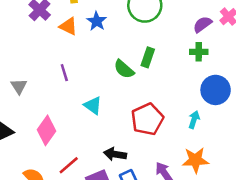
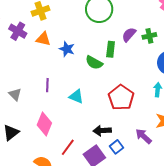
blue star: (97, 21) -> (67, 49), moved
purple semicircle: (202, 24) -> (129, 35), moved
purple line: (64, 73) -> (47, 85), moved, turned 32

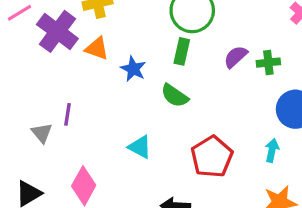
purple cross: (18, 31) -> (57, 31), size x1.4
green rectangle: (111, 49) -> (182, 51), moved
purple line: (47, 85) -> (67, 114), moved

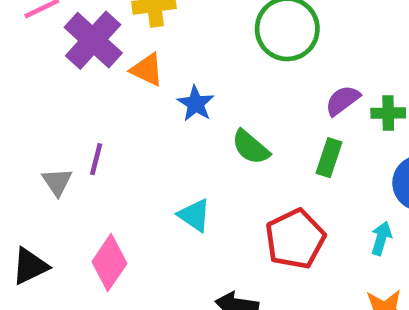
green rectangle: (182, 51) -> (329, 158), moved

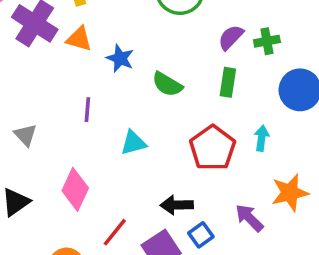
purple line: (96, 159) -> (87, 110), moved
cyan triangle: (194, 215) -> (133, 143), turned -40
cyan arrow: (381, 238) -> (262, 138), moved

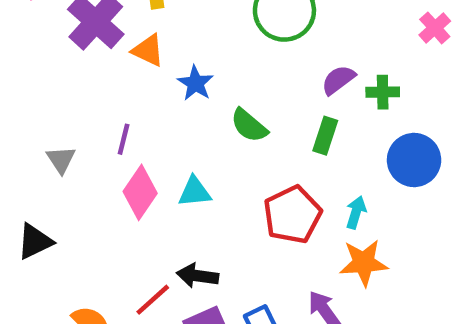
purple line: (87, 110) -> (124, 139), moved
pink diamond: (75, 189) -> (140, 192), moved
orange star: (290, 193) -> (364, 263), moved
black arrow: (177, 205) -> (198, 276), moved

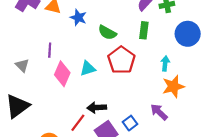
red pentagon: (292, 215) -> (121, 60), moved
black triangle: (35, 241) -> (17, 106), size x1.4

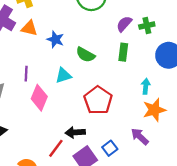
red pentagon: (121, 60) -> (98, 100), moved
cyan triangle: (88, 68) -> (63, 75), moved

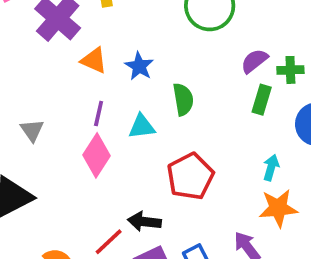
orange triangle: (29, 28) -> (94, 60), moved
green rectangle: (123, 52) -> (262, 100), moved
green semicircle: (85, 55) -> (183, 99), turned -138
purple line: (26, 74) -> (99, 114), moved

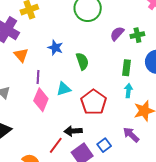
orange triangle: (94, 60) -> (21, 55), moved, turned 35
green rectangle: (262, 100) -> (126, 68), moved
cyan triangle: (142, 127) -> (64, 89), moved
cyan arrow: (271, 168) -> (128, 91), moved

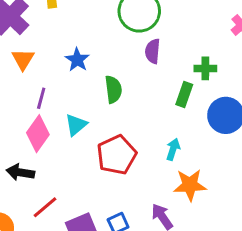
purple semicircle: (117, 34) -> (153, 51), moved, turned -49
green rectangle: (126, 68) -> (184, 94), moved
cyan triangle: (64, 89) -> (76, 125), turned -35
black arrow: (73, 131) -> (20, 172), moved

